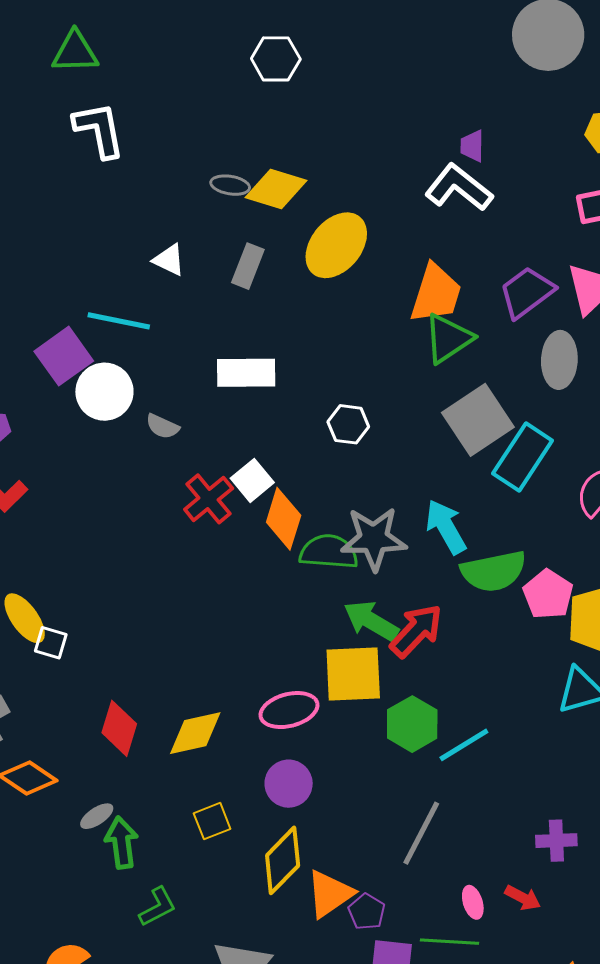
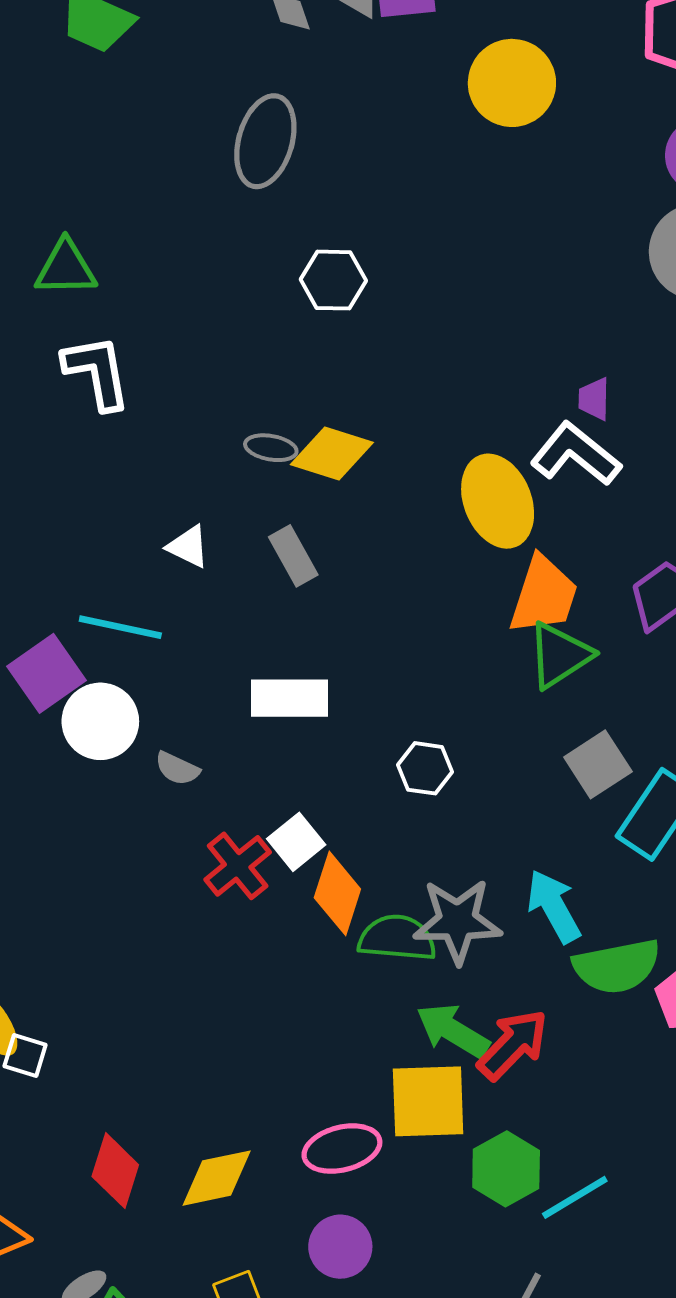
yellow ellipse: (336, 245) -> (498, 501), moved, turned -62
gray rectangle: (248, 266) -> (293, 556), turned -51
gray square: (478, 420) -> (598, 764), size x0.7

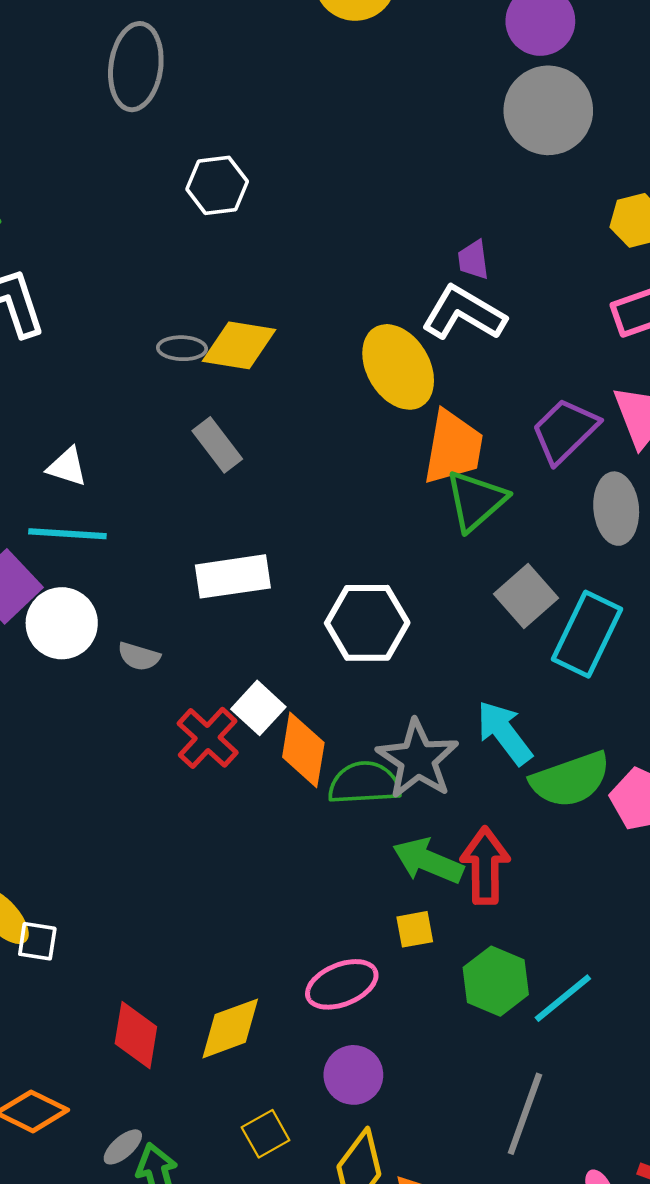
white triangle: (188, 547) -> (67, 467), moved
white hexagon: (425, 768) -> (367, 623), size x1.6
gray star: (457, 921) -> (418, 759), turned -30
red arrow: (513, 1045) -> (485, 866), turned -36
yellow square: (428, 1101) -> (415, 929), size x0.5

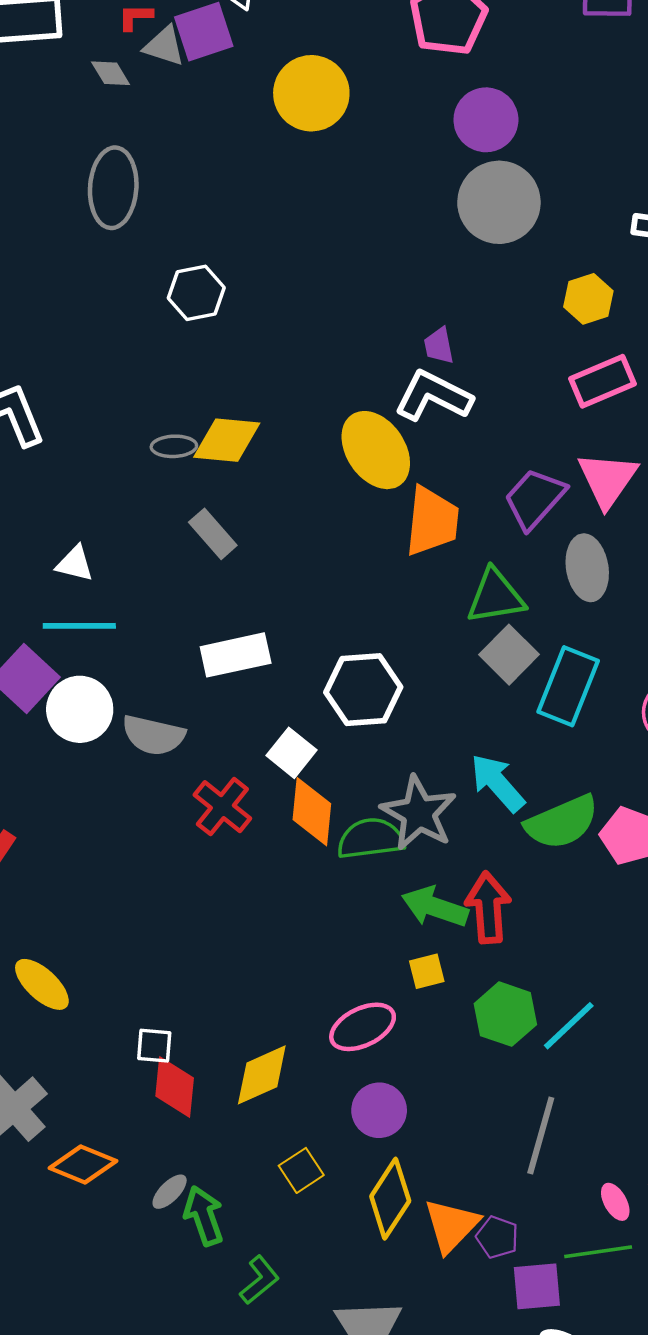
green triangle: (476, 501) -> (495, 597), moved, turned 36
gray semicircle: (139, 656) -> (153, 735), size x1.6
white square: (258, 708) -> (291, 753), moved
white square: (37, 941) -> (154, 1046), moved

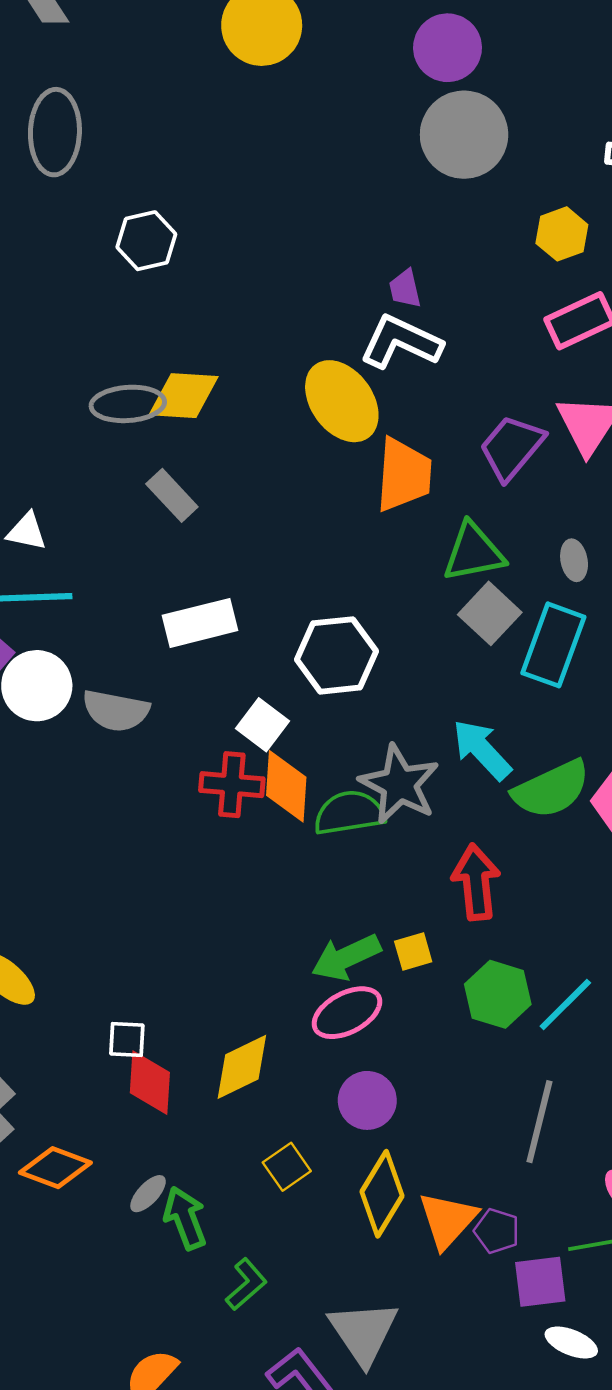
gray ellipse: (174, 446) -> (128, 404), size x1.5
gray ellipse: (587, 568) -> (574, 560), moved, size x0.6
red cross: (222, 807) -> (232, 785), moved, turned -32
green arrow: (435, 907) -> (346, 957), moved, turned -42

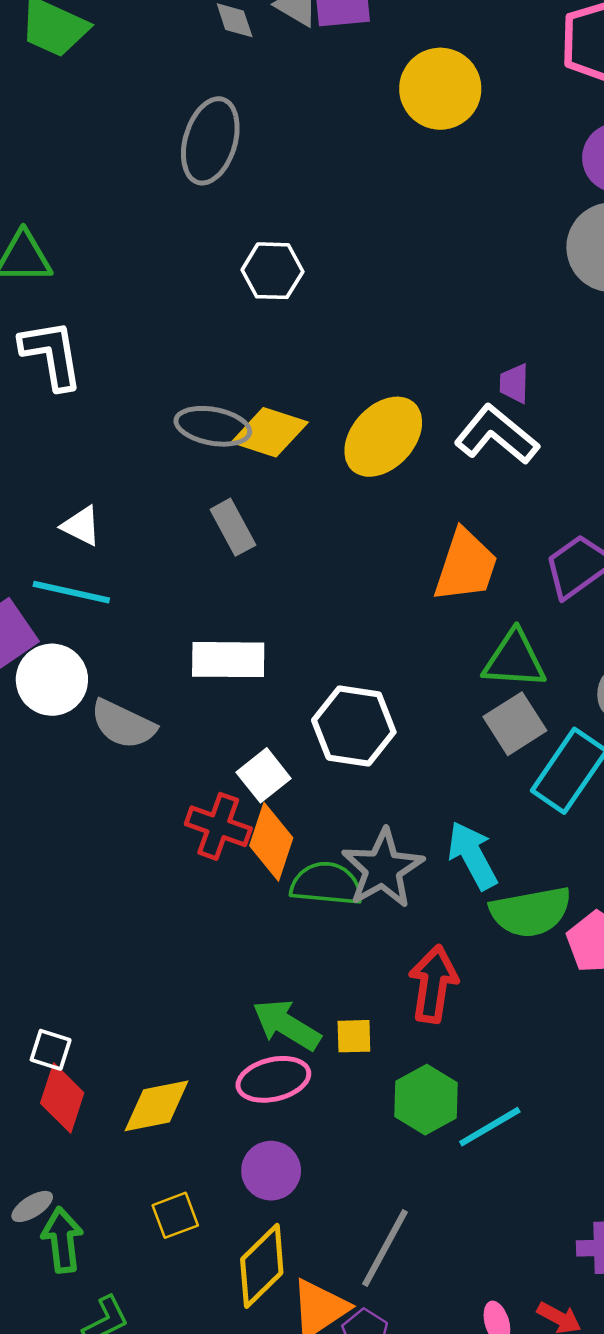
yellow ellipse: (342, 401) -> (383, 437), moved, turned 64
green arrow: (346, 957) -> (287, 1025), turned 42
gray line: (539, 1122) -> (385, 1248), moved

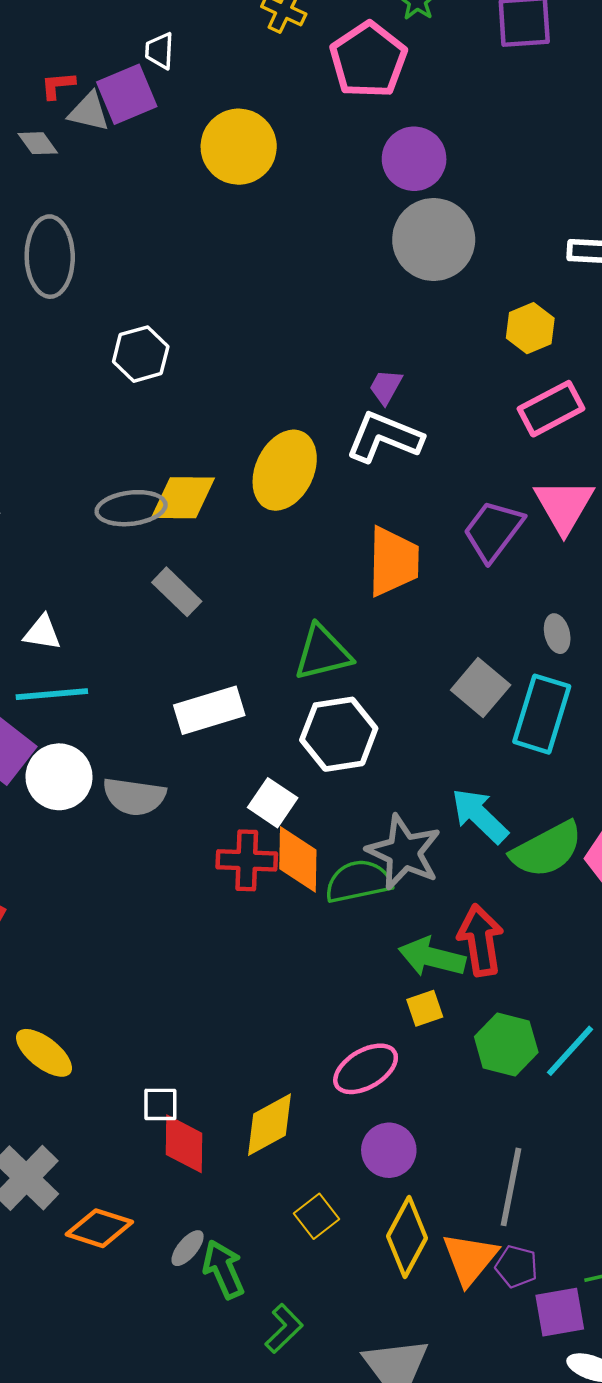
purple trapezoid: (514, 383) -> (386, 387), turned 45
green triangle: (514, 660) -> (323, 653), moved
green arrow: (287, 1025) -> (432, 957), moved

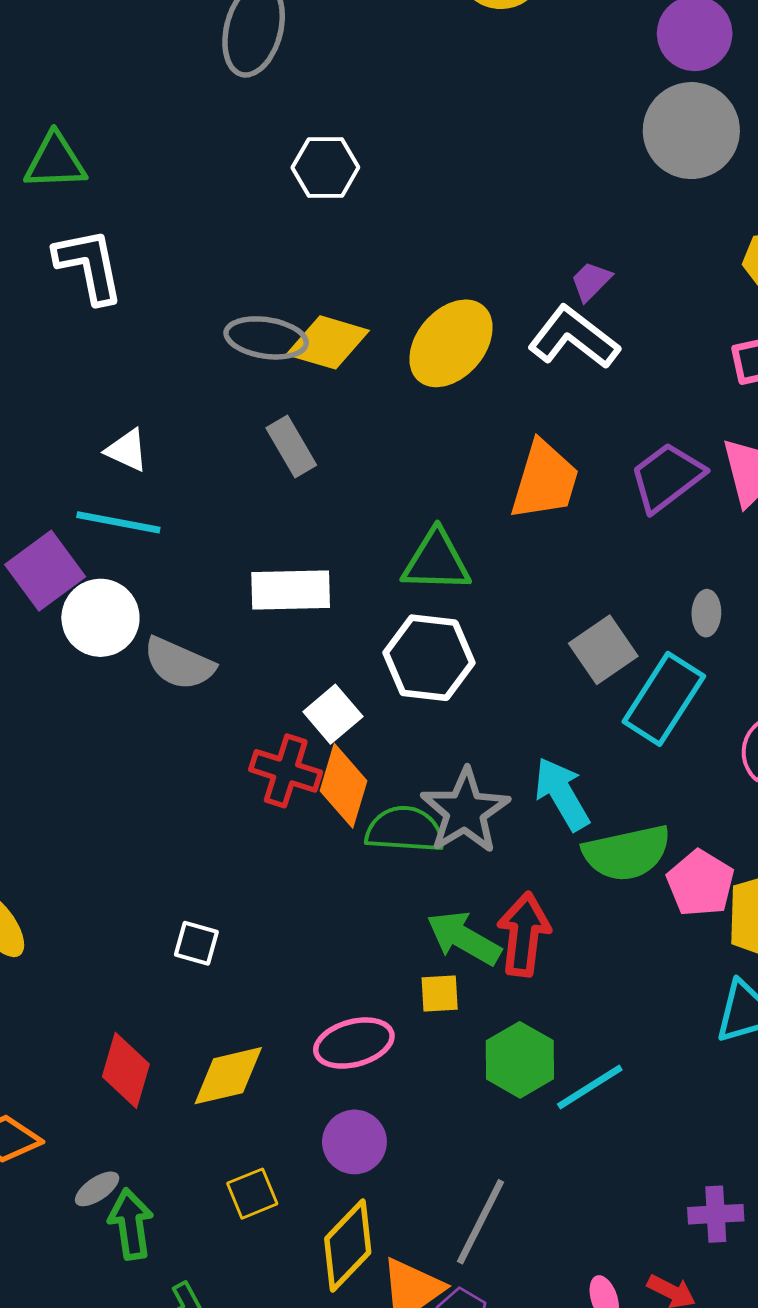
white square: (160, 1104) -> (196, 943), moved

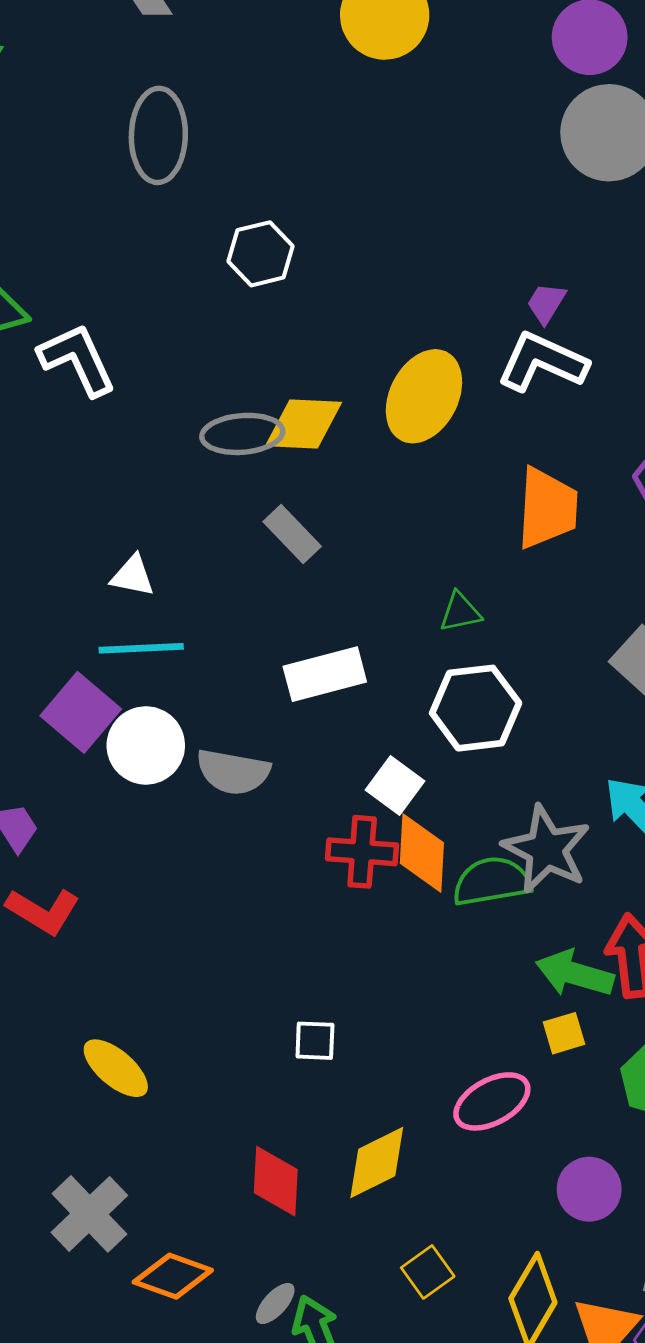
white L-shape: (89, 266) -> (77, 360), moved
green triangle: (436, 561) -> (460, 612), size x0.6
purple circle: (354, 1142) -> (589, 1189), moved

